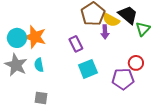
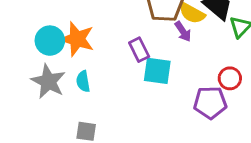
purple arrow: (105, 32) -> (183, 31), turned -32
cyan square: (88, 69) -> (157, 71), moved, turned 30

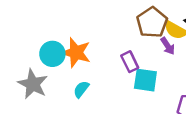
gray star: (48, 81) -> (33, 84), moved
cyan semicircle: (83, 81) -> (81, 89), turned 48

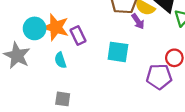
purple rectangle: (130, 62) -> (78, 36), moved
cyan semicircle: (81, 89) -> (60, 60), turned -56

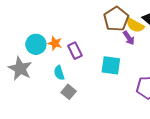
orange star: (56, 27) -> (55, 43), size x0.6
gray square: (63, 99) -> (69, 92), moved, turned 32

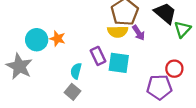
yellow semicircle: (135, 25) -> (118, 32), moved, turned -30
purple rectangle: (75, 51) -> (98, 56), moved
cyan semicircle: (59, 73) -> (76, 71), moved, turned 32

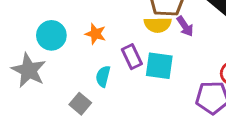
orange star: (57, 39) -> (95, 34), moved
gray square: (73, 92) -> (80, 104), moved

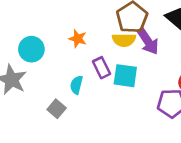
purple arrow: (185, 26) -> (148, 41), size x1.5
orange star: (95, 34) -> (78, 39), moved

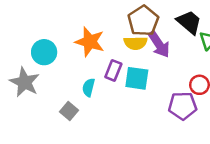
orange star: (78, 39) -> (90, 42), size x1.6
purple rectangle: (102, 68) -> (113, 70), turned 48

